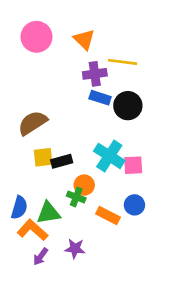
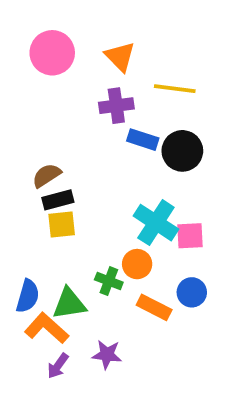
purple cross: (95, 74) -> (116, 106), moved
brown semicircle: (33, 123) -> (47, 175), size x0.7
black rectangle: (62, 161) -> (58, 200), moved
orange circle: (84, 185) -> (137, 264), moved

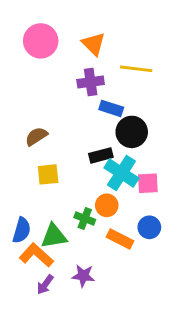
black circle: (182, 151) -> (132, 132), moved
black rectangle: (58, 200) -> (101, 155), moved

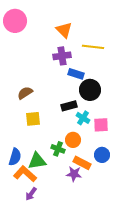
pink circle: (41, 41) -> (15, 21), moved
cyan cross: (121, 173) -> (83, 118), size x0.6
purple star: (83, 276) -> (74, 174), moved

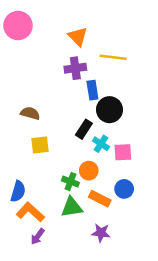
blue rectangle: (76, 74) -> (92, 90), turned 63
brown semicircle: (25, 93) -> (30, 113), turned 49
black rectangle: (69, 106) -> (84, 129), turned -42
green triangle: (37, 161) -> (72, 207), moved
purple star: (74, 174) -> (101, 233), moved

